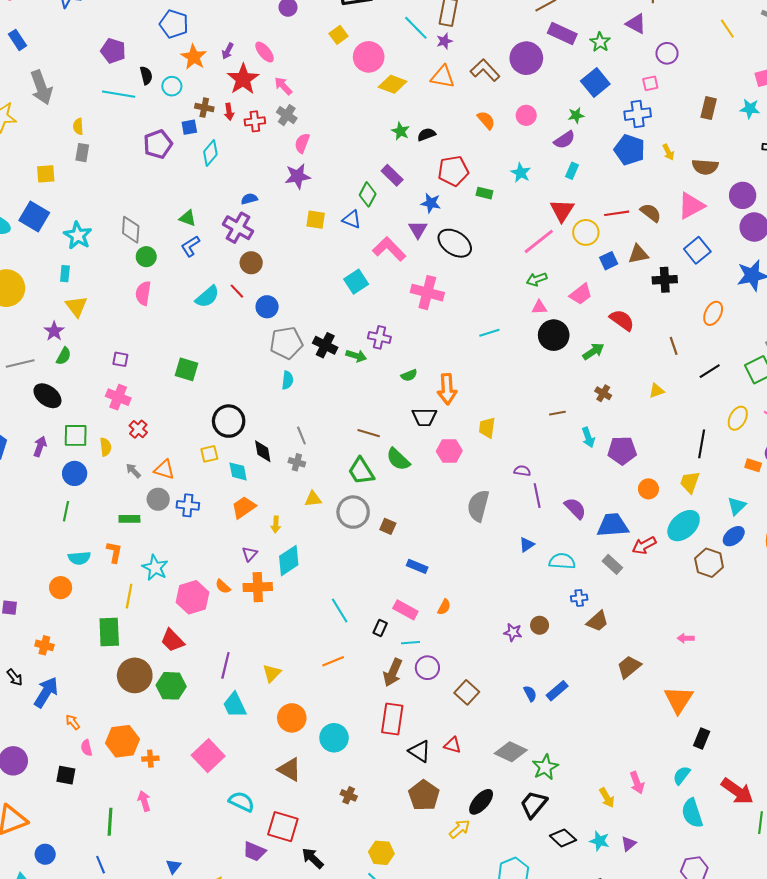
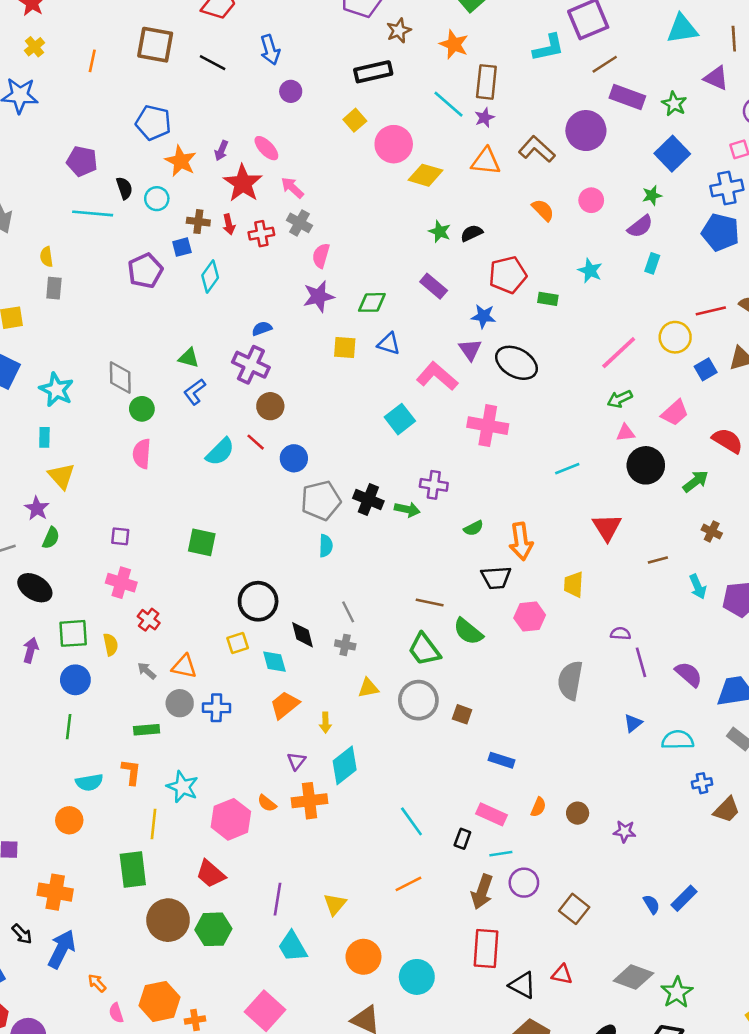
green diamond: (368, 194) -> (372, 302), moved, turned 65
red triangle: (562, 210) -> (607, 527), moved
brown circle: (540, 625) -> (578, 813), moved
orange cross: (44, 645) -> (55, 892), size x1.5

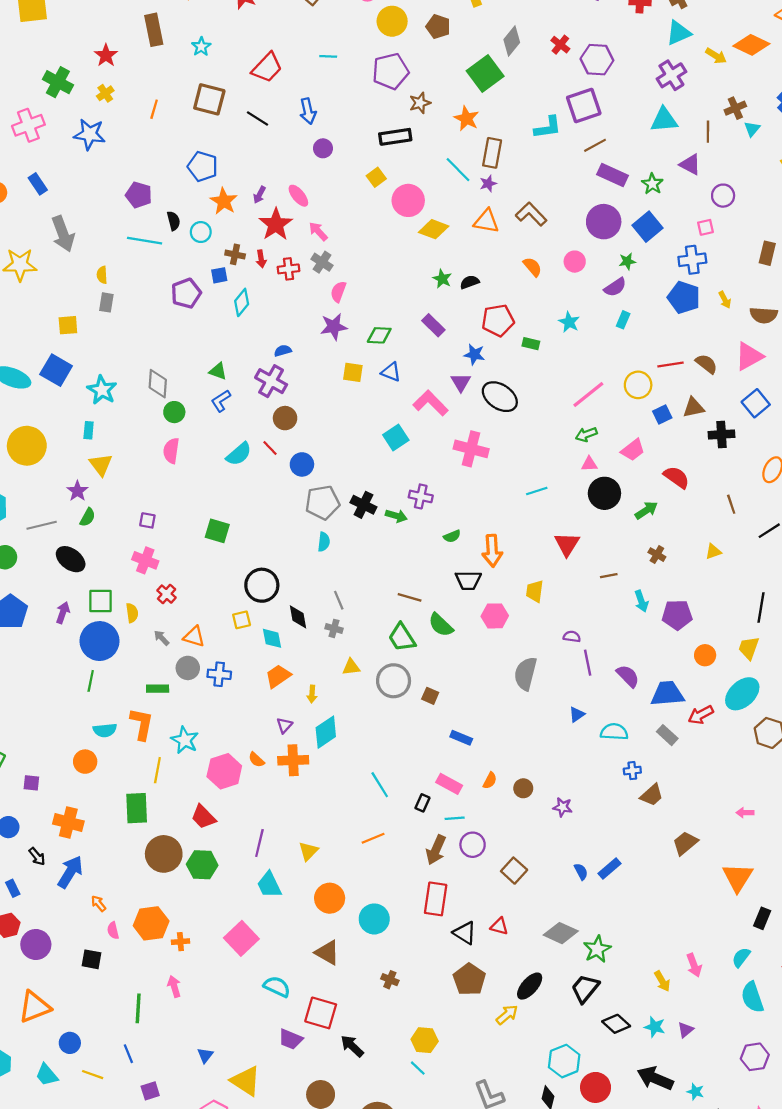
purple circle: (586, 131) -> (604, 222), moved
blue circle: (75, 680) -> (99, 641), size x1.5
orange L-shape: (131, 772) -> (142, 724), size x1.4

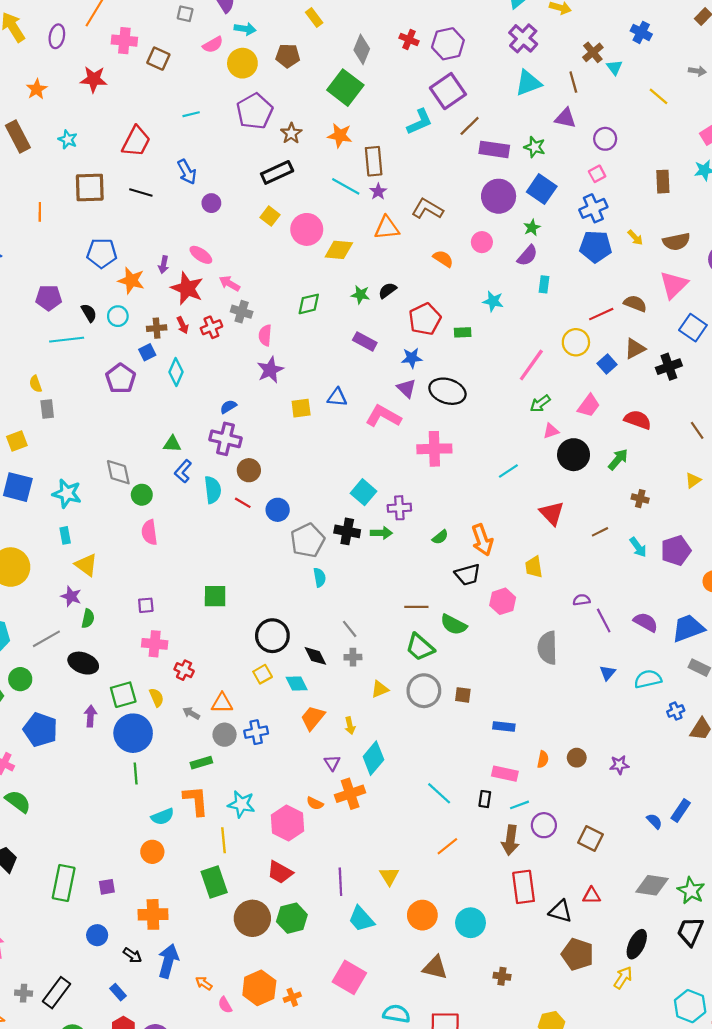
green diamond: (379, 335) -> (309, 304), moved
cyan square: (396, 438) -> (364, 492), moved
cyan semicircle: (239, 454) -> (213, 490), moved, turned -40

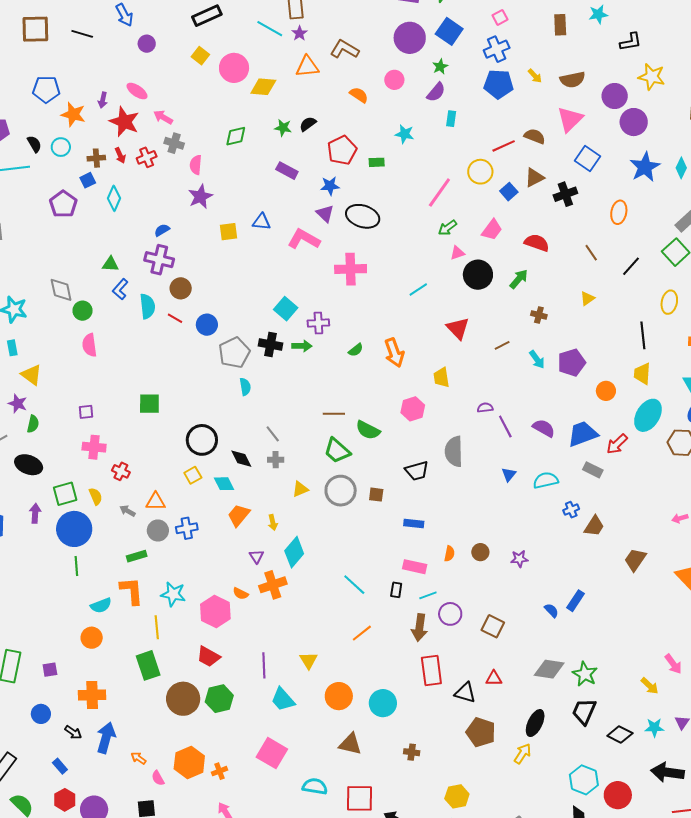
black trapezoid: (468, 575) -> (417, 471), moved

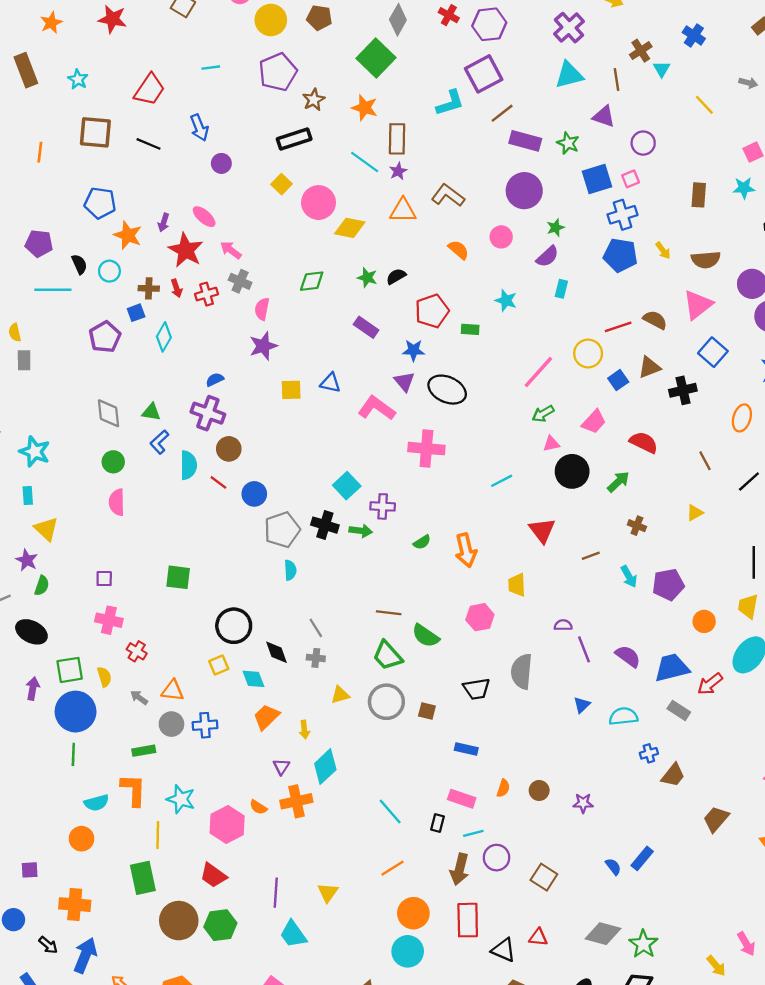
blue square: (449, 31) -> (597, 179), moved, turned 32
gray diamond: (61, 290) -> (109, 413), moved
orange circle: (339, 696) -> (413, 913), moved

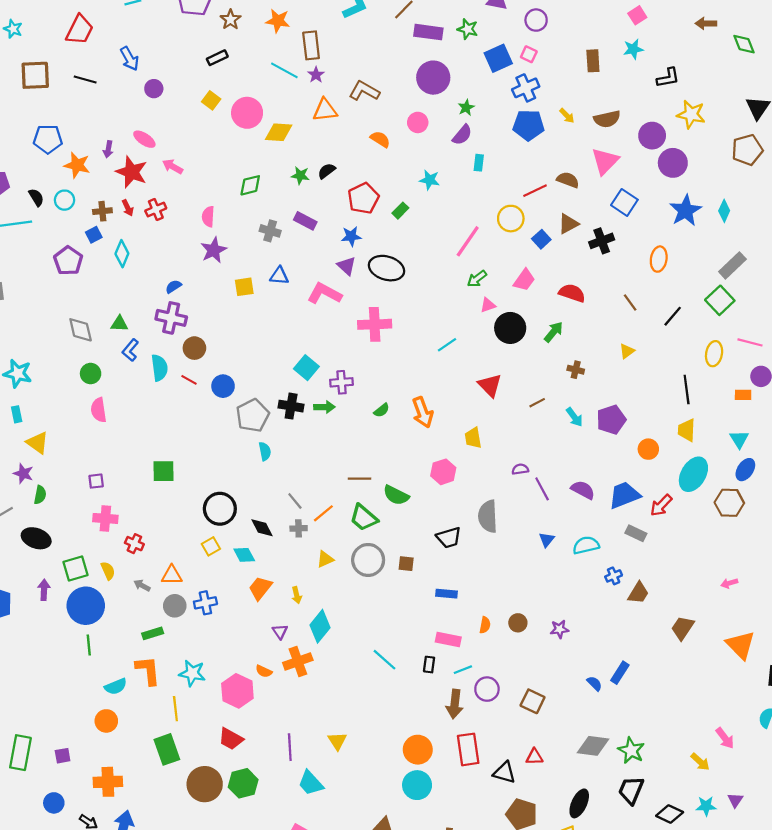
black rectangle: (294, 139) -> (217, 58), size x0.7
pink square: (631, 179) -> (529, 54), turned -35
gray cross: (240, 281) -> (270, 231), moved
green rectangle: (470, 329) -> (400, 211), turned -42
orange line: (392, 868) -> (323, 513), moved

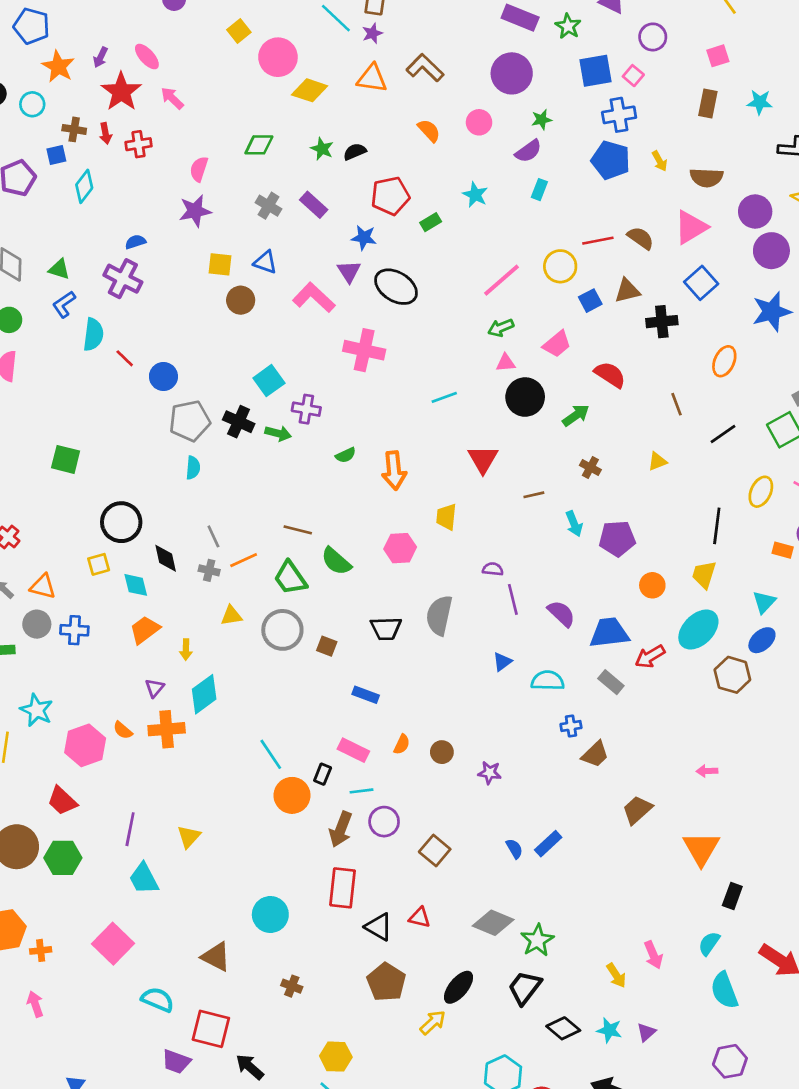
pink square: (637, 15) -> (718, 56), moved
brown circle: (194, 348) -> (241, 300), moved
orange circle: (418, 750) -> (292, 795), moved

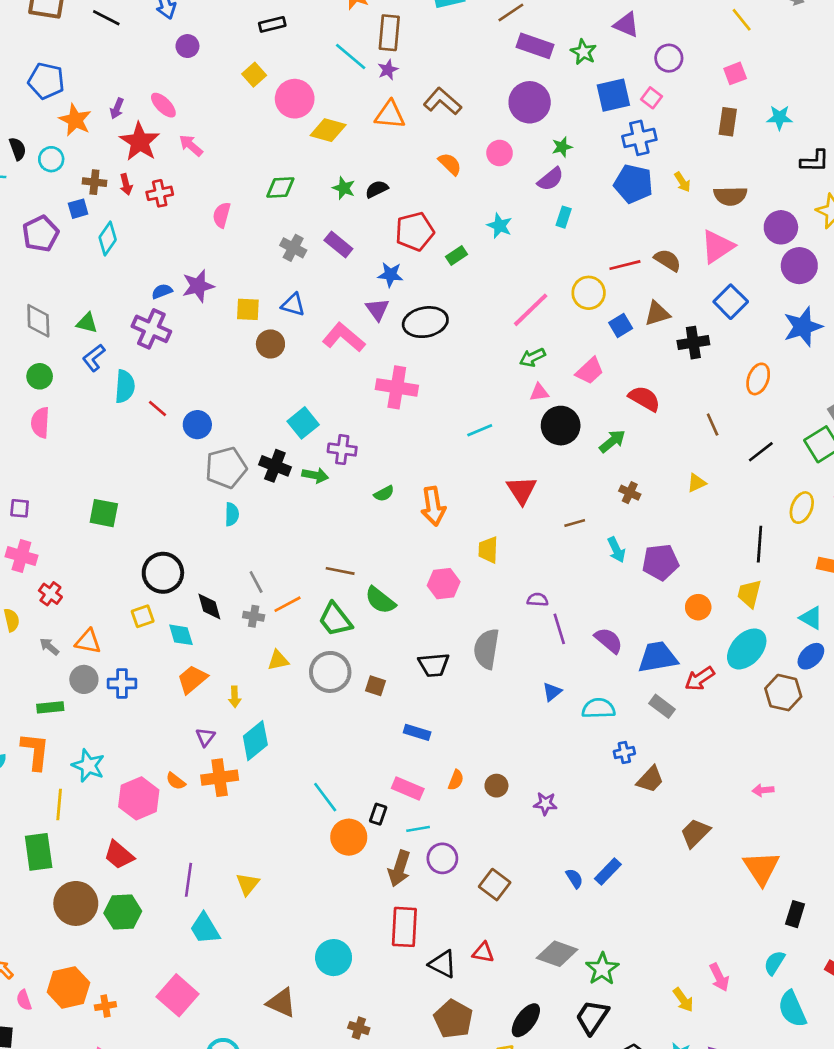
purple star: (195, 211) -> (198, 286), moved
black ellipse: (396, 287) -> (425, 322), turned -39
cyan triangle: (764, 602) -> (811, 618), turned -40

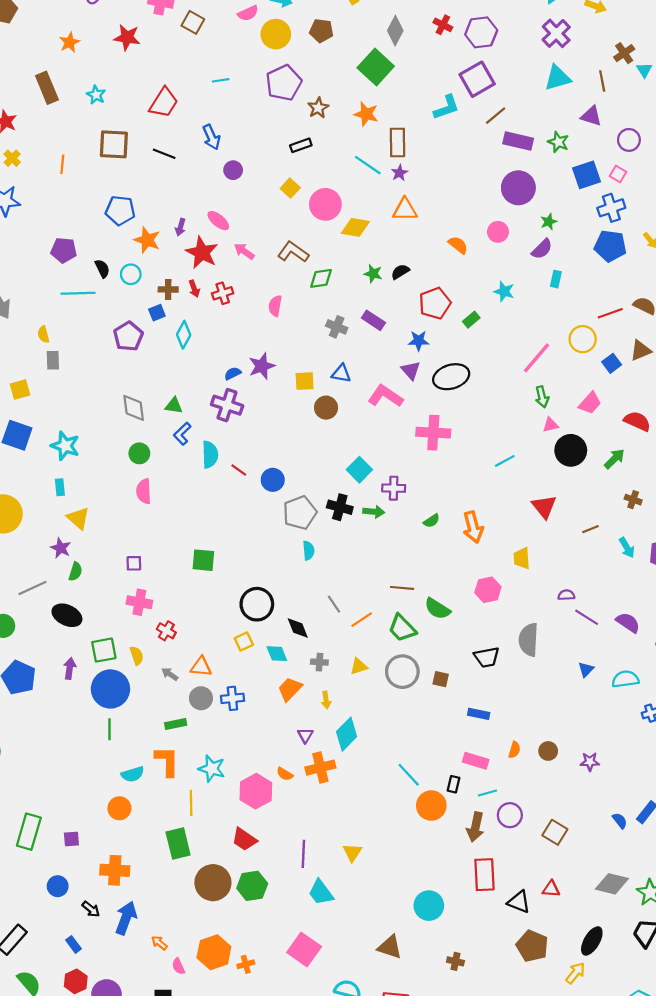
brown L-shape: (442, 101) -> (293, 252), moved
green arrow: (532, 357) -> (542, 397), turned -72
gray cross: (254, 616) -> (319, 662), moved
purple line: (559, 629) -> (587, 617), turned -35

